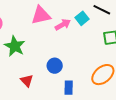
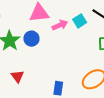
blue circle: (55, 66) -> (31, 39), moved

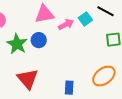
red triangle: (18, 76) -> (28, 79), size x1.6

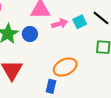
orange ellipse: (104, 76) -> (65, 67), moved

